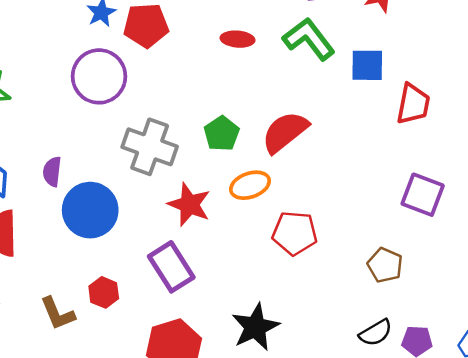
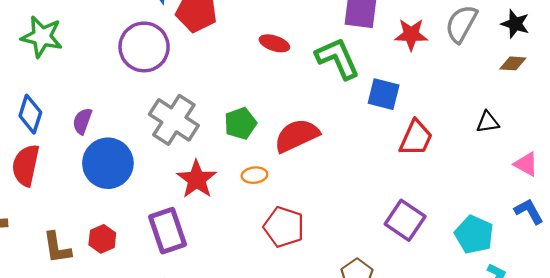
orange ellipse: (250, 185) -> (254, 175), size x0.7

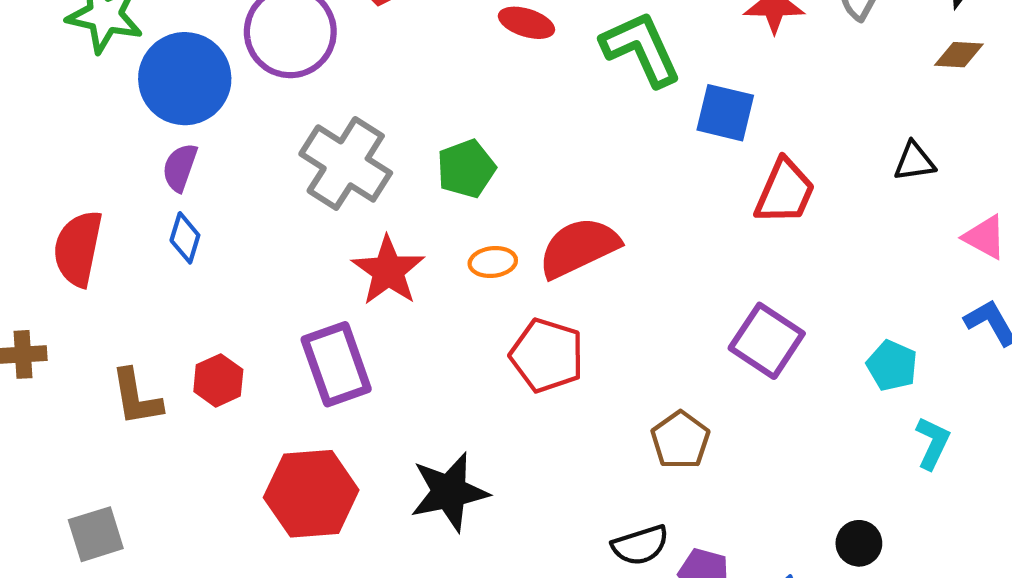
blue diamond: (30, 114) -> (185, 238), moved, size x0.7
red semicircle: (297, 136) -> (579, 248), moved
blue circle: (108, 163) -> (185, 79), moved
cyan pentagon: (474, 235) -> (892, 366), size x0.7

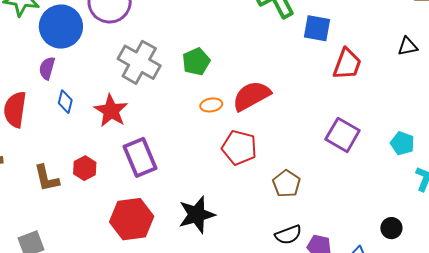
purple semicircle: (180, 167) -> (47, 68), moved
red star: (388, 271) -> (111, 111), moved
brown pentagon: (680, 440) -> (286, 184), moved

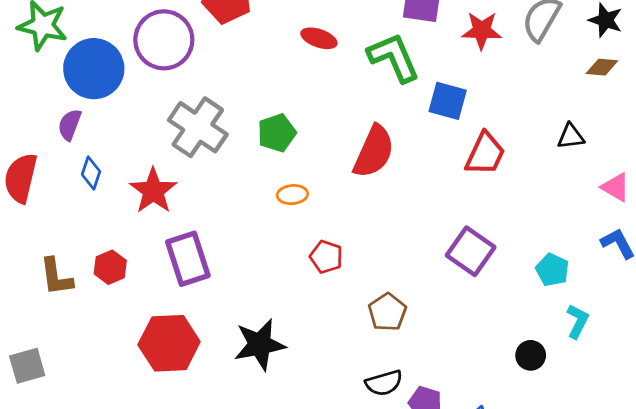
red semicircle: (251, 96) -> (374, 152), moved, turned 138
red pentagon: (239, 148) -> (326, 257), size x0.7
black circle: (391, 228) -> (531, 355), moved

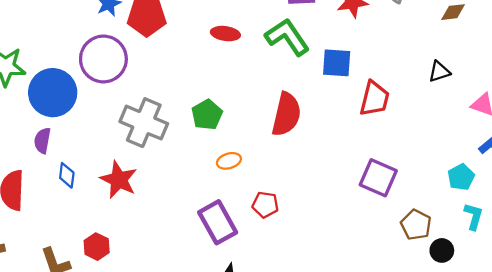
purple rectangle: (188, 259) -> (218, 222), moved
cyan pentagon: (552, 270) -> (461, 177), moved, turned 30
brown pentagon: (387, 312) -> (416, 225), moved

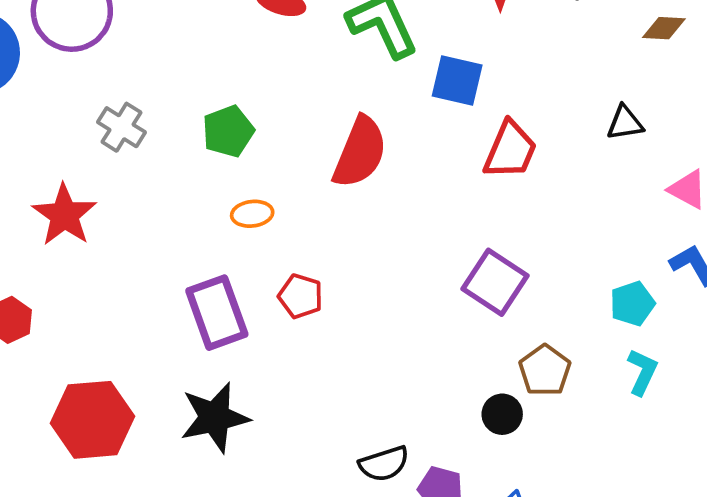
gray cross: (144, 123) -> (121, 127), size x0.6
black circle: (442, 250) -> (502, 414), moved

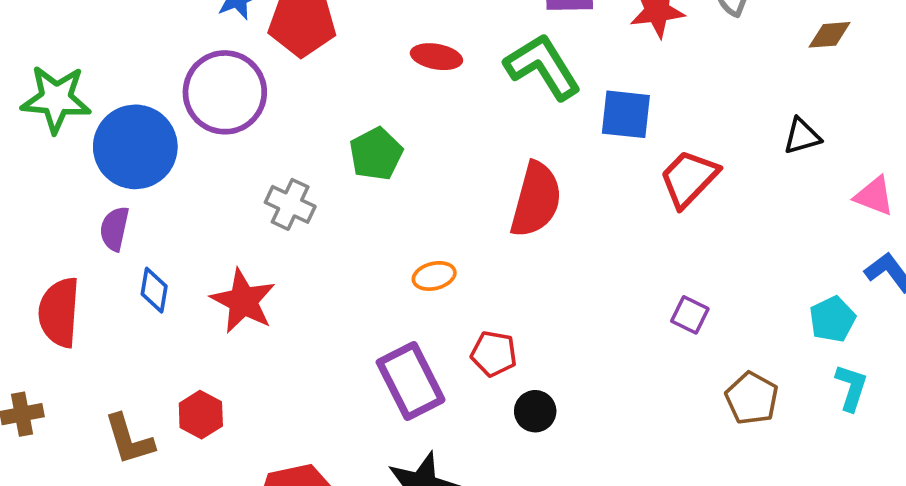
green pentagon: (228, 131) -> (376, 154), moved
red trapezoid: (510, 150) -> (689, 178), turned -152
purple square: (495, 282) -> (690, 315), size x0.6
black circle: (502, 414) -> (535, 411), moved

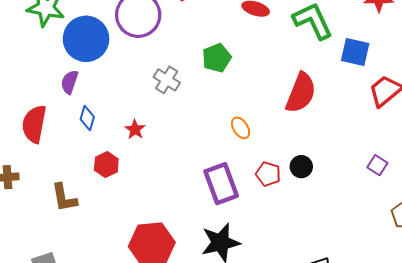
orange ellipse: (434, 276) -> (241, 128), turned 65
red star: (243, 301) -> (135, 129), size x0.6
black circle: (535, 411) -> (301, 167), moved
red hexagon: (201, 415) -> (106, 165), moved

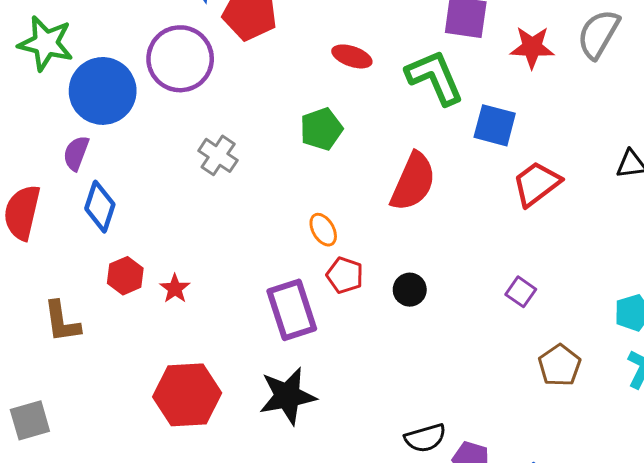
green pentagon: (217, 58) -> (321, 129), moved
blue diamond: (87, 118) -> (100, 207), size x1.4
red star: (135, 129) -> (175, 289), moved
red pentagon: (268, 174) -> (345, 275), moved

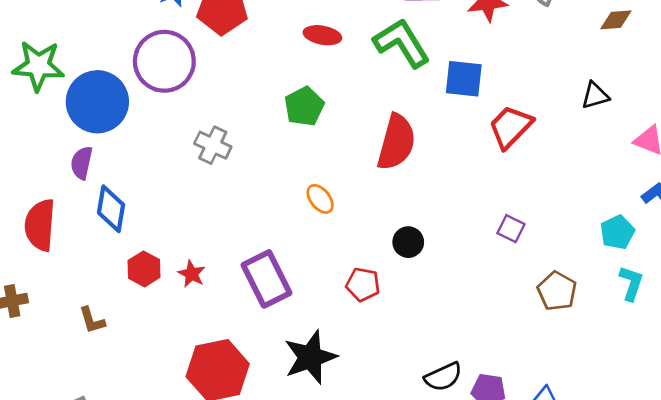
red pentagon: (345, 275) -> (363, 284), moved
purple rectangle: (292, 310) -> (266, 279), moved
brown L-shape: (62, 322) -> (92, 320), size x0.7

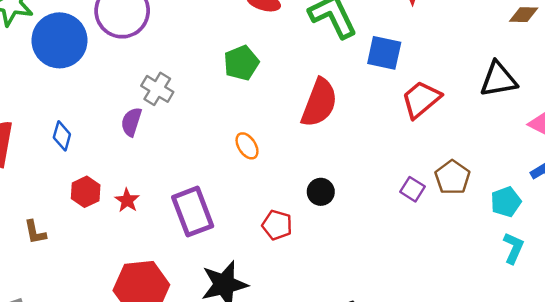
black triangle: (595, 96) -> (498, 79), size x1.5
purple semicircle: (82, 163) -> (131, 122), moved
blue diamond: (111, 209) -> (62, 136), size x0.7
brown pentagon: (557, 291) -> (452, 177), moved

